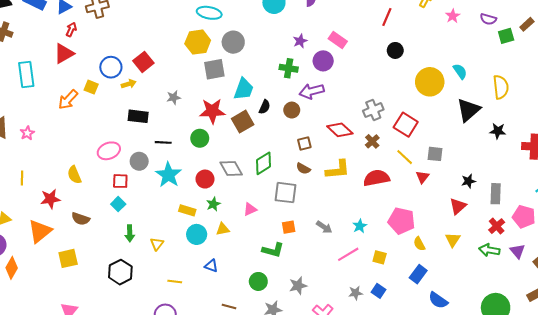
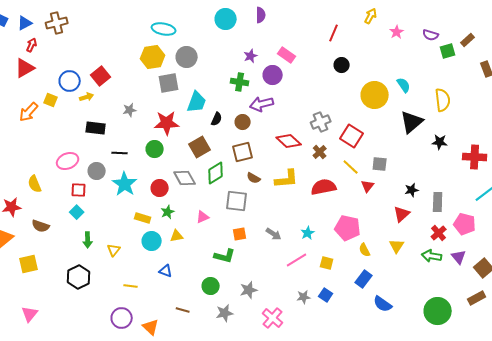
brown square: (243, 122) -> (200, 147), moved
brown square: (304, 143) -> (243, 152), moved, size x1.5

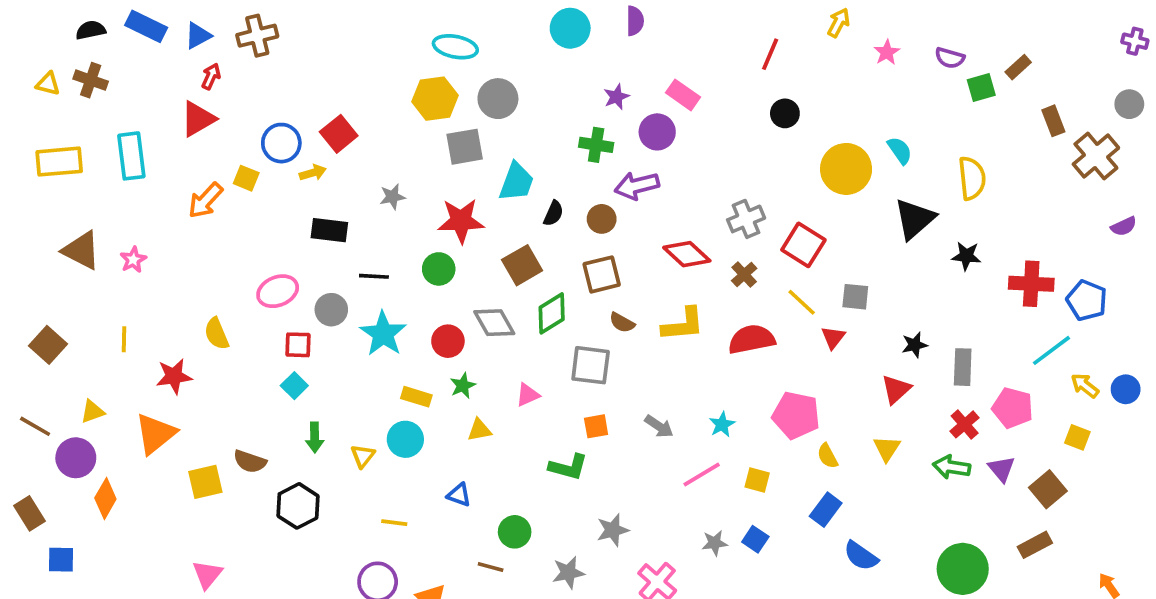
brown semicircle: (41, 226) -> (250, 461), moved
cyan circle: (152, 241) -> (405, 439), moved
green circle: (211, 286) -> (515, 532), moved

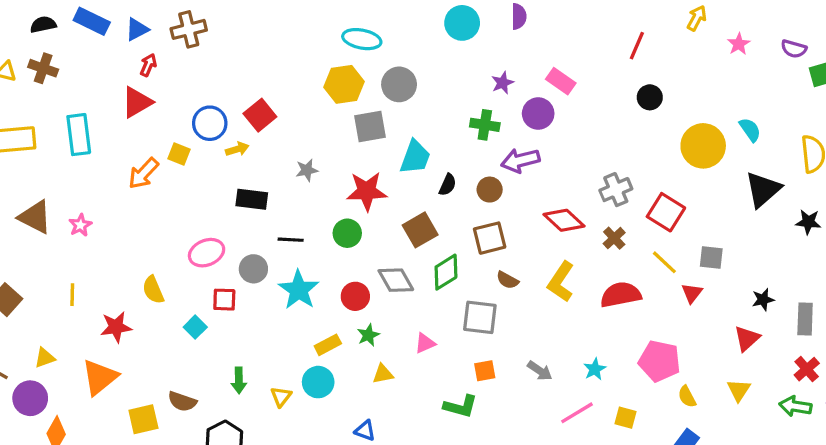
yellow L-shape: (683, 324) -> (561, 282), turned 129
cyan square: (294, 386) -> (195, 327), moved
yellow rectangle: (416, 397) -> (328, 345), turned -45

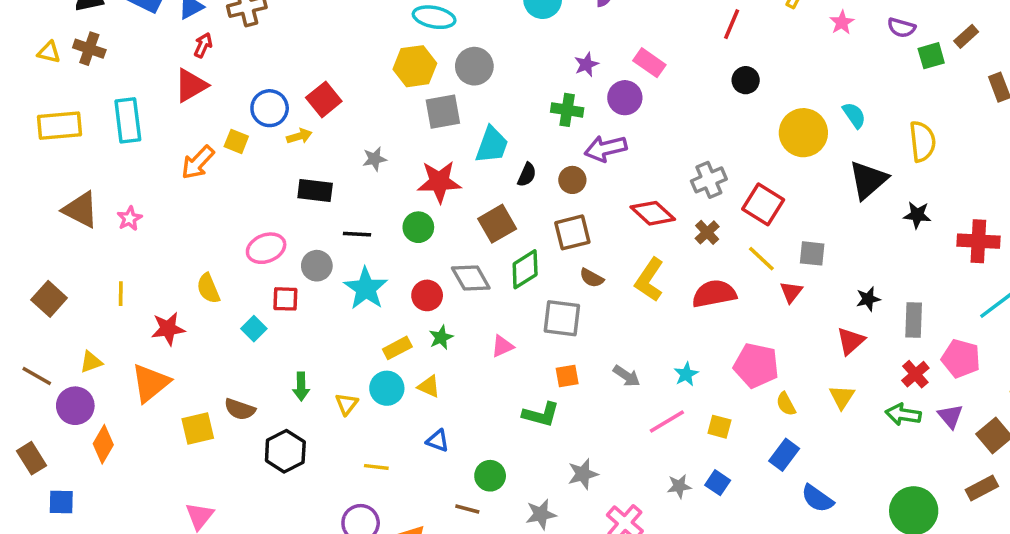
yellow triangle: (383, 374) -> (429, 386), moved, turned 35

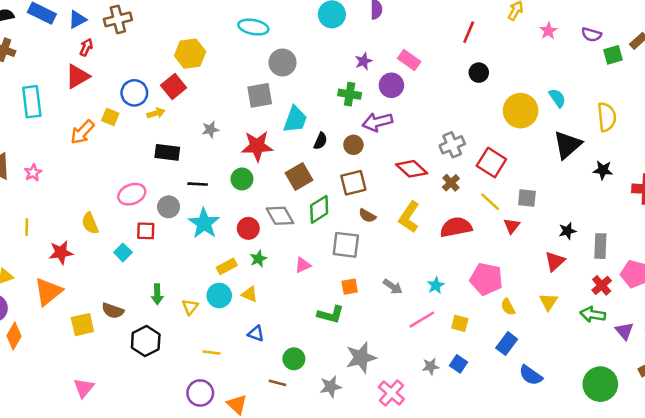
yellow hexagon: (415, 66) -> (190, 54), moved
purple triangle: (950, 416) -> (624, 331), moved
gray star: (583, 474) -> (361, 358), size x1.4

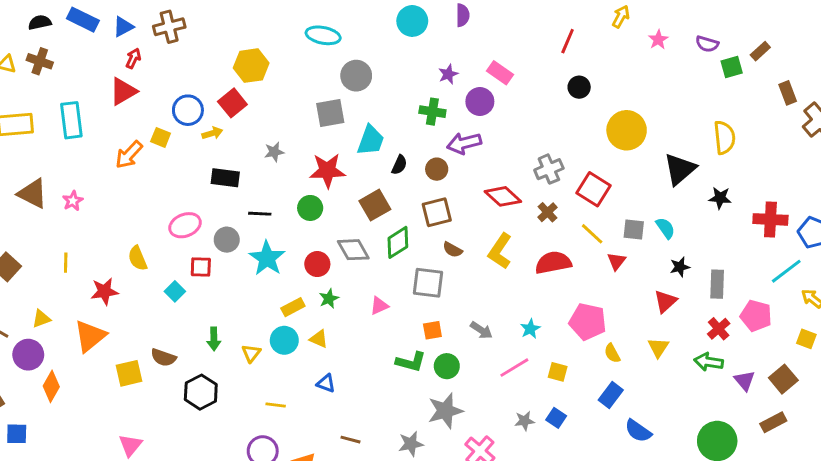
cyan semicircle: (557, 98) -> (665, 228), moved
green circle: (294, 359) -> (447, 366), moved

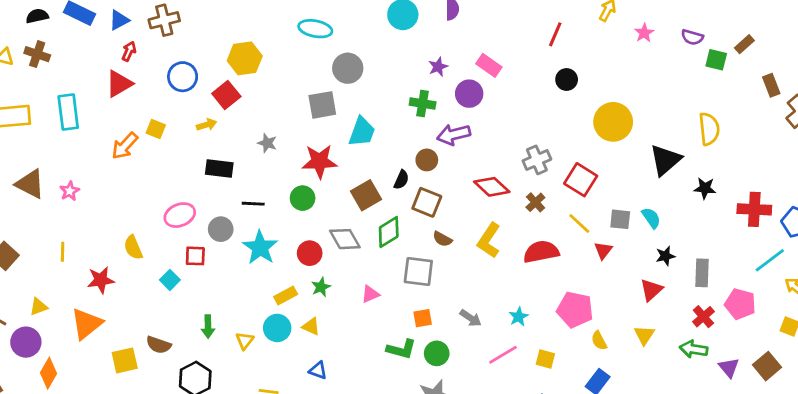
green square: (732, 67) -> (716, 60), turned 30
blue circle: (188, 110) -> (183, 77), moved
gray star: (274, 152) -> (267, 143), turned 30
black semicircle: (399, 165) -> (401, 180), moved
brown square: (437, 212) -> (427, 202), turned 36

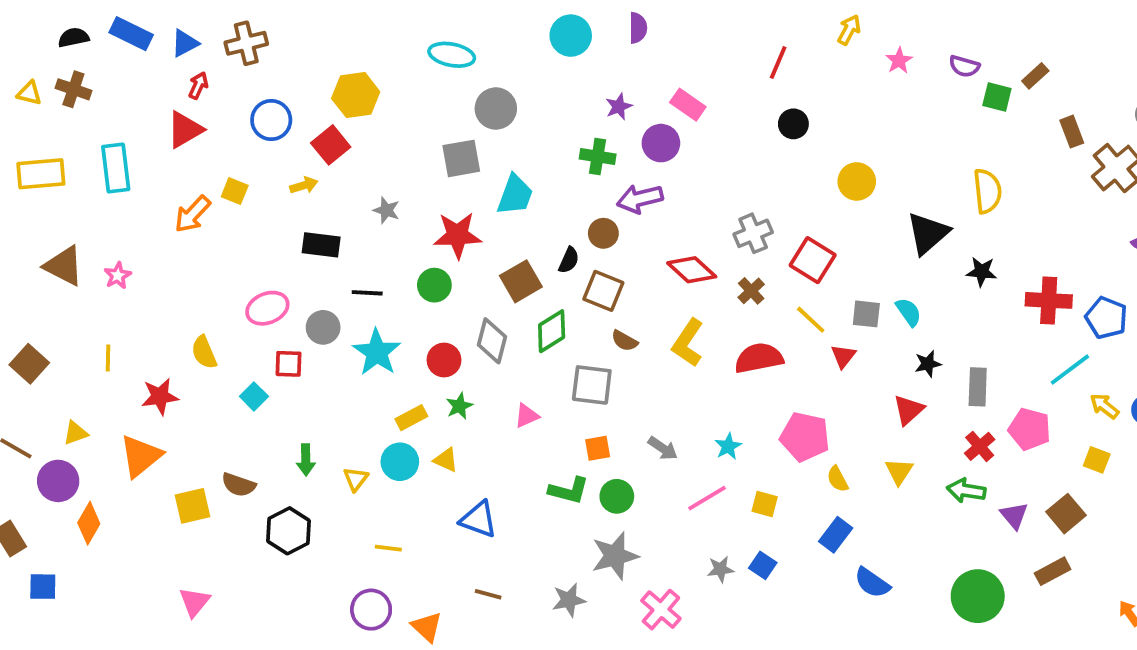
yellow circle: (613, 122) -> (857, 181), size x0.7
gray diamond: (345, 239) -> (492, 341), turned 44
blue triangle: (318, 370) -> (479, 519), moved, size x1.5

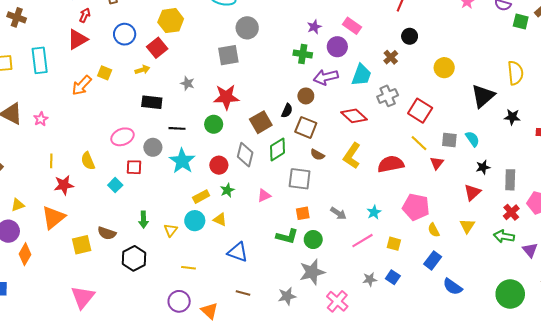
cyan trapezoid: (515, 195) -> (361, 75), moved
brown cross: (751, 291) -> (391, 57), moved
yellow line: (108, 358) -> (51, 161), moved
pink triangle: (194, 602) -> (83, 297), size x1.4

